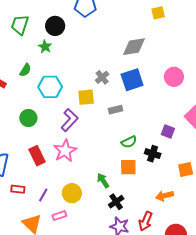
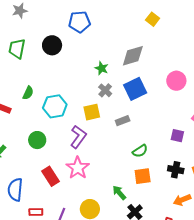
yellow square: (158, 13) -> (153, 19), turned -32
green star: (45, 47) -> (102, 68), moved
black cross: (153, 154) -> (176, 170), moved

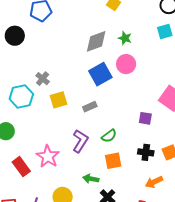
green star: (102, 68) -> (125, 38), moved
pink circle: (176, 81) -> (126, 64), moved
gray cross: (105, 90) -> (43, 79), moved
purple L-shape: (78, 137) -> (80, 141), moved
green arrow: (119, 193) -> (91, 179), turned -35

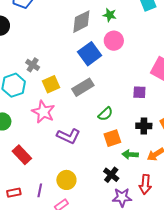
gray rectangle: (90, 107) -> (83, 87), size x1.5
purple L-shape: (80, 141) -> (68, 136), moved, turned 90
pink star: (48, 156) -> (43, 112), moved
green arrow: (91, 179) -> (130, 154), moved

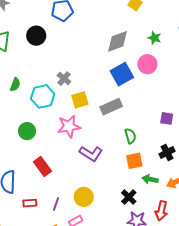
green star: (110, 15) -> (154, 38), moved
pink star: (43, 112) -> (69, 126), turned 30
green semicircle: (105, 114) -> (130, 136), turned -70
black cross: (144, 126) -> (167, 152), turned -35

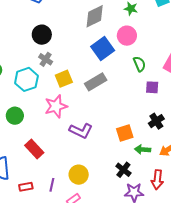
black circle: (36, 36) -> (42, 35), moved
green semicircle: (130, 136) -> (139, 64), moved

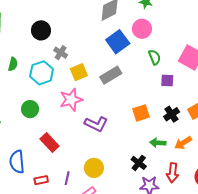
black circle: (42, 35) -> (41, 30), moved
orange square: (125, 133) -> (141, 113), moved

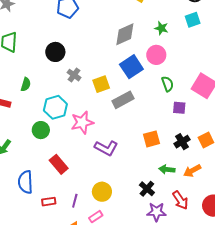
yellow square: (79, 72) -> (101, 84), moved
cyan hexagon: (42, 73) -> (55, 107), moved
red arrow: (173, 173) -> (180, 200), turned -42

